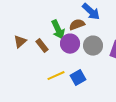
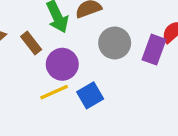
purple circle: (70, 44) -> (62, 64), moved

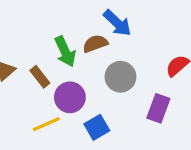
purple rectangle: (154, 50) -> (158, 108), moved
yellow line: (54, 92) -> (46, 124), moved

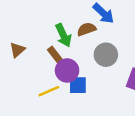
brown rectangle: (40, 77) -> (55, 55), moved
blue square: (97, 127) -> (78, 85), moved, turned 30

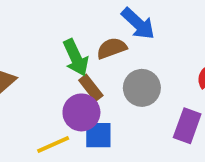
brown rectangle: (55, 55) -> (91, 88), moved

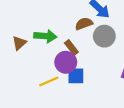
green arrow: (76, 58) -> (45, 36), moved, turned -60
gray circle: (142, 88) -> (104, 36), moved

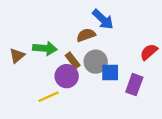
gray circle: (104, 36) -> (96, 62), moved
blue square: (76, 76) -> (110, 73), moved

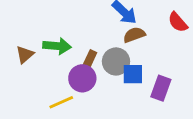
brown semicircle: (86, 35) -> (134, 35), moved
red semicircle: (149, 52) -> (178, 22), moved, turned -90
brown rectangle: (73, 60) -> (89, 60), turned 63

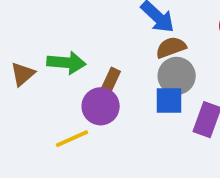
gray circle: (116, 61) -> (177, 76), moved

